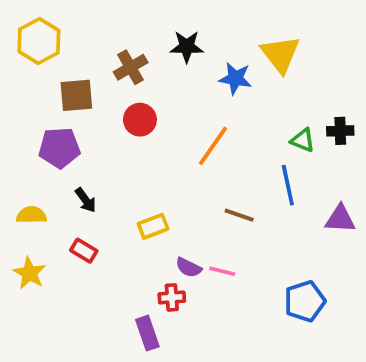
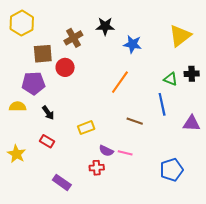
yellow triangle: (280, 54) -> (180, 36), moved, turned 30
red circle: (140, 120) -> (65, 67), moved
yellow semicircle: (31, 215) -> (18, 106), moved
purple rectangle: (147, 333) -> (62, 182), moved, turned -36

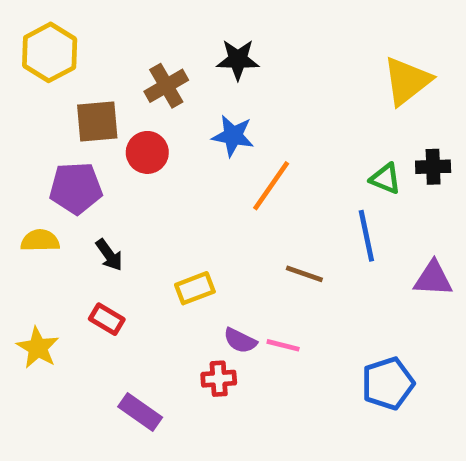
blue star: (133, 44) -> (233, 136), moved

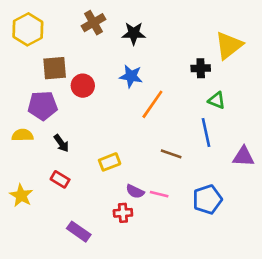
brown cross: (166, 86) -> (93, 23), moved
black cross: (433, 167) -> (201, 68), moved
blue pentagon: (388, 383) -> (207, 199), moved

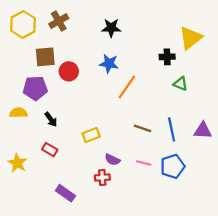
brown cross: (93, 23) -> (59, 21), moved
blue line: (206, 132) -> (172, 129), moved
pink line: (159, 194) -> (144, 163), moved

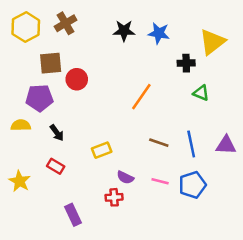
blue star: (109, 64) -> (159, 33), moved
purple rectangle: (65, 193) -> (73, 215), turned 30

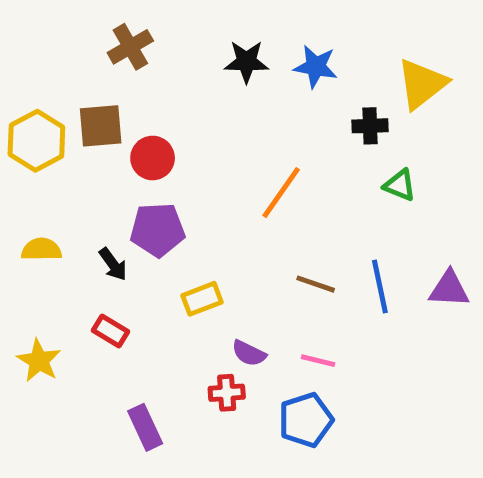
yellow hexagon: (26, 27) -> (36, 141), moved
purple pentagon: (39, 98) -> (157, 230), moved
blue pentagon: (192, 185) -> (306, 420), moved

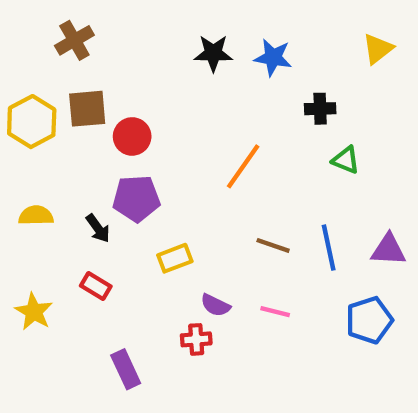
brown cross: (130, 47) -> (74, 40), moved
yellow triangle: (422, 84) -> (378, 49), moved, size x0.7
blue pentagon: (306, 420) -> (369, 320), moved

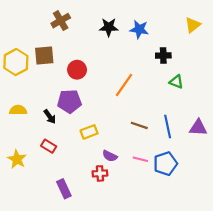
brown cross: (74, 40) -> (61, 21), moved
red circle: (132, 136) -> (77, 70), moved
blue pentagon: (369, 320) -> (165, 164), moved

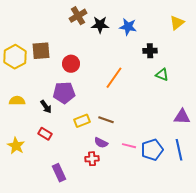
brown cross: (61, 21) -> (78, 16), moved
brown line: (139, 125) -> (106, 120), moved
blue line: (168, 126) -> (179, 150), moved

